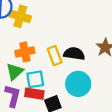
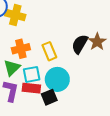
black semicircle: (74, 54) -> (80, 44), moved, turned -66
cyan circle: (78, 84) -> (57, 79), moved

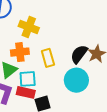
yellow cross: (15, 15) -> (29, 27), moved
cyan circle: (57, 79) -> (76, 80), moved

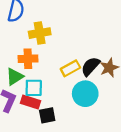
yellow cross: (29, 27) -> (40, 33), turned -36
yellow rectangle: (48, 58) -> (70, 68), moved, turned 72

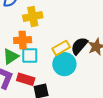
cyan square: (34, 88) -> (30, 55), moved
cyan circle: (85, 94) -> (64, 64), moved

